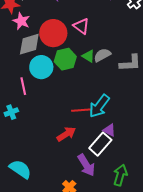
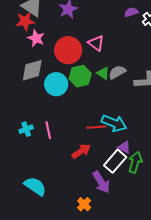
gray diamond: (29, 44) -> (32, 70), moved
pink line: (23, 86) -> (48, 130), moved
cyan arrow: (99, 106) -> (114, 123), turned -105
green arrow: (120, 175) -> (135, 162), moved

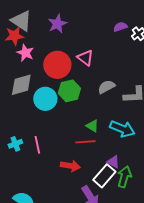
green triangle: (103, 73) -> (92, 126), moved
cyan arrow: (114, 123) -> (122, 129), moved
red arrow: (81, 151) -> (70, 166), turned 42

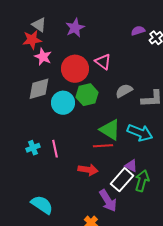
gray triangle: (21, 21) -> (39, 25), size x0.7
green triangle: (92, 126) -> (110, 130), size x1.6

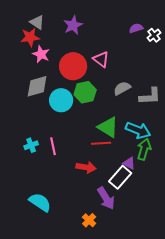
green arrow: (142, 181) -> (144, 149), moved

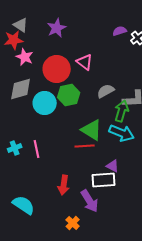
green arrow: (144, 149) -> (122, 111), moved
red arrow: (86, 167) -> (64, 185), moved, turned 90
white rectangle: (120, 177) -> (104, 180), turned 45

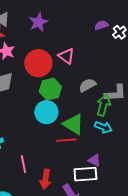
cyan circle: (45, 103) -> (46, 112), moved
cyan arrow: (122, 133) -> (103, 127), size x0.7
pink line: (37, 149) -> (23, 164), moved

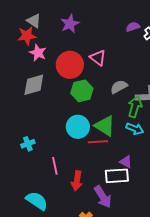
cyan circle: (46, 112) -> (78, 127), moved

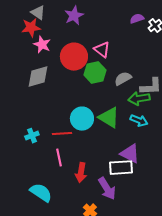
green hexagon: (82, 91) -> (95, 73), moved
green arrow: (135, 107) -> (139, 99), turned -115
red line: (98, 142) -> (62, 134), moved
purple triangle: (126, 162) -> (130, 154), size x1.5

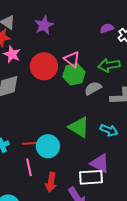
green hexagon: (95, 73) -> (74, 74), moved
green arrow: (139, 99) -> (109, 65), moved
cyan circle: (82, 119) -> (48, 146), moved

